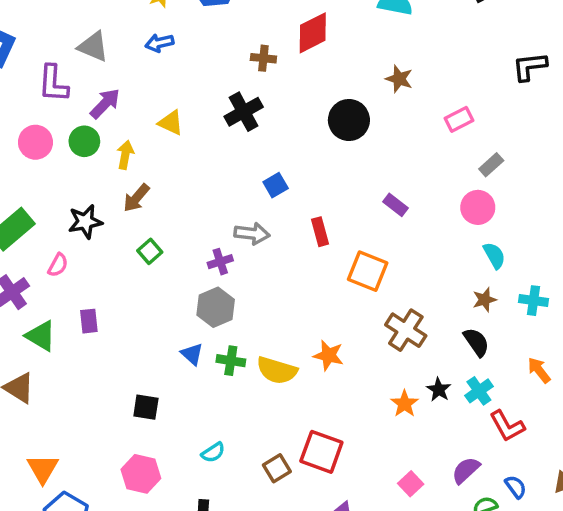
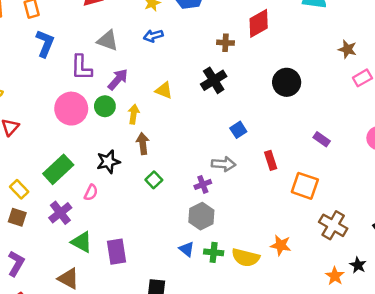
brown star: (399, 79) -> (347, 49), moved
pink circle: (35, 142) -> (71, 109), size x1.4
brown arrow: (136, 198) -> (143, 143), turned 135
purple rectangle: (89, 321) -> (117, 252), moved, size x1.5

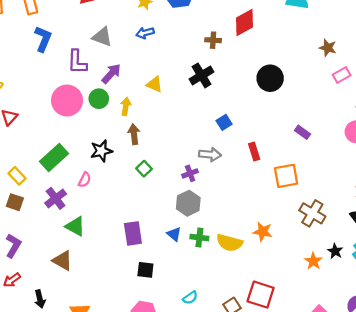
orange square: (305, 186) -> (286, 176), turned -30
purple rectangle: (117, 252) -> (133, 233), moved

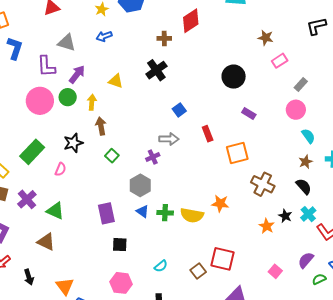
black circle: (270, 78) -> (234, 77), moved
purple cross: (56, 198) -> (27, 199), moved
gray hexagon: (188, 203) -> (140, 185), moved

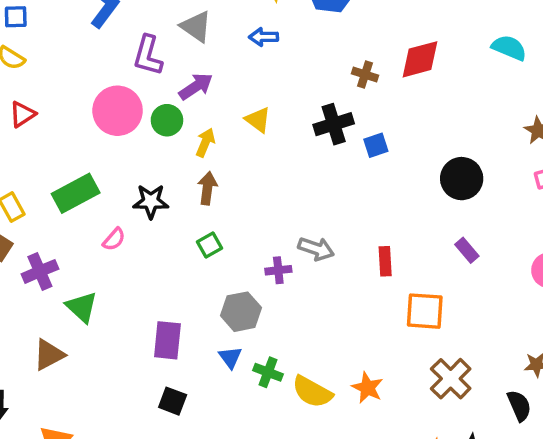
blue square: (179, 110) -> (376, 145), moved
brown triangle: (46, 242) -> (49, 355), turned 48

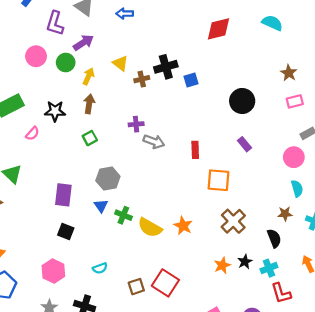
brown cross: (365, 74) -> (142, 79), moved, turned -32
pink circle: (118, 111) -> (36, 56), size x0.7
purple cross: (278, 270) -> (136, 124), moved

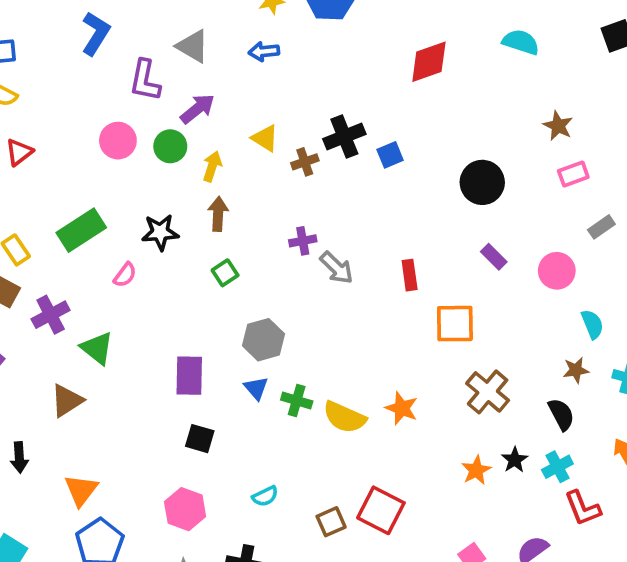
gray arrow: (154, 142) -> (337, 268), turned 30
pink circle: (294, 157) -> (557, 271), moved

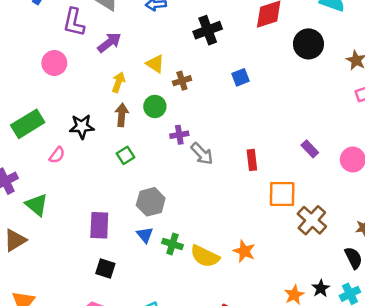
black cross: (344, 136) -> (208, 30), moved
green circle: (170, 146) -> (155, 106), moved
black circle: (482, 182) -> (308, 44), moved
brown cross: (488, 392) -> (312, 220), moved

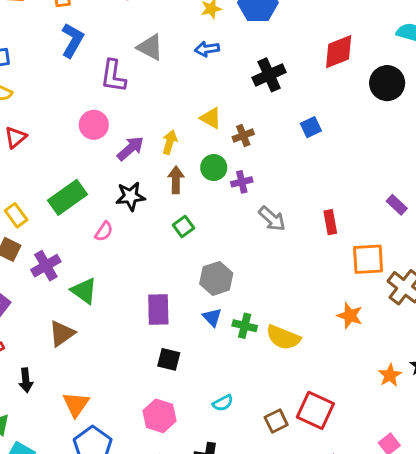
purple arrow: (109, 43) -> (130, 148), moved
purple cross: (179, 135) -> (242, 182), moved
orange star: (244, 251) -> (350, 316), moved

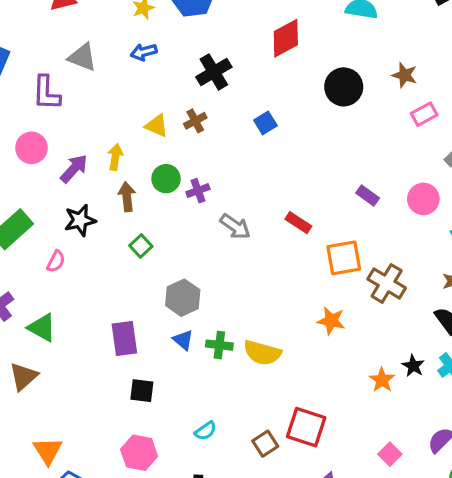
black circle: (387, 83) -> (344, 87), moved
brown cross: (243, 135) -> (195, 121), moved
red rectangle: (330, 222) -> (298, 223), turned -40

